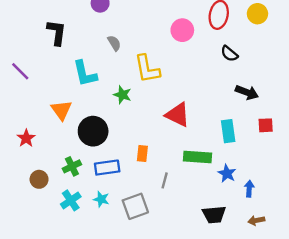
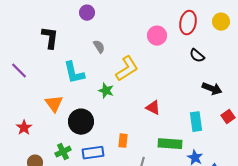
yellow L-shape: (147, 69) -> (127, 69), turned -112
red triangle: (178, 115) -> (153, 108), size x0.7
red square: (266, 125) -> (228, 117), turned -32

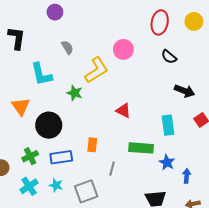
pink circle: (157, 36) -> (123, 49), moved

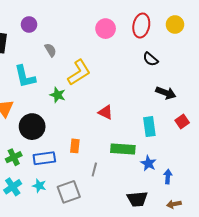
purple circle: (55, 12) -> (29, 24), moved
pink circle: (123, 49) -> (106, 29), moved

